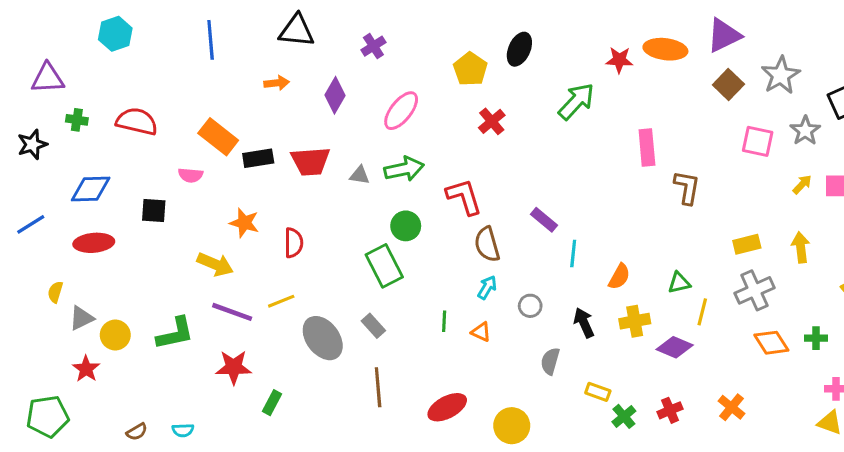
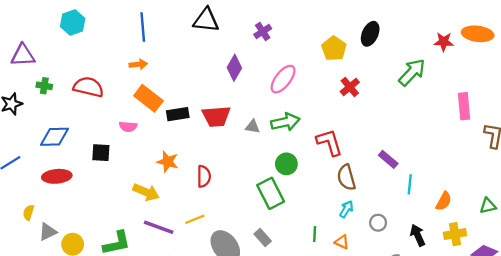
orange arrow: (277, 83) -> (138, 64), moved

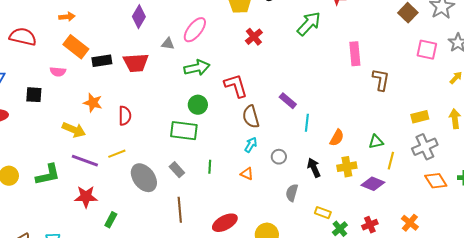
purple diamond: (234, 68) -> (139, 17), moved
gray triangle: (252, 127) -> (168, 44), moved
green rectangle: (271, 193) -> (184, 131), turned -56
green line: (315, 234) -> (210, 167), moved

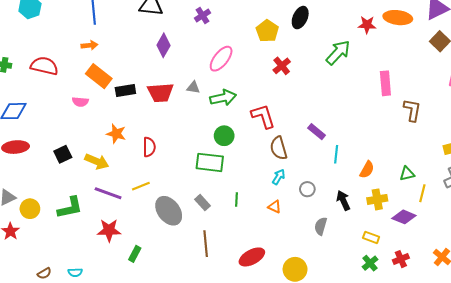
gray triangle: (168, 44) -> (193, 87), moved
black square: (34, 95) -> (63, 154), moved, turned -30
yellow rectangle: (323, 213) -> (371, 237), moved

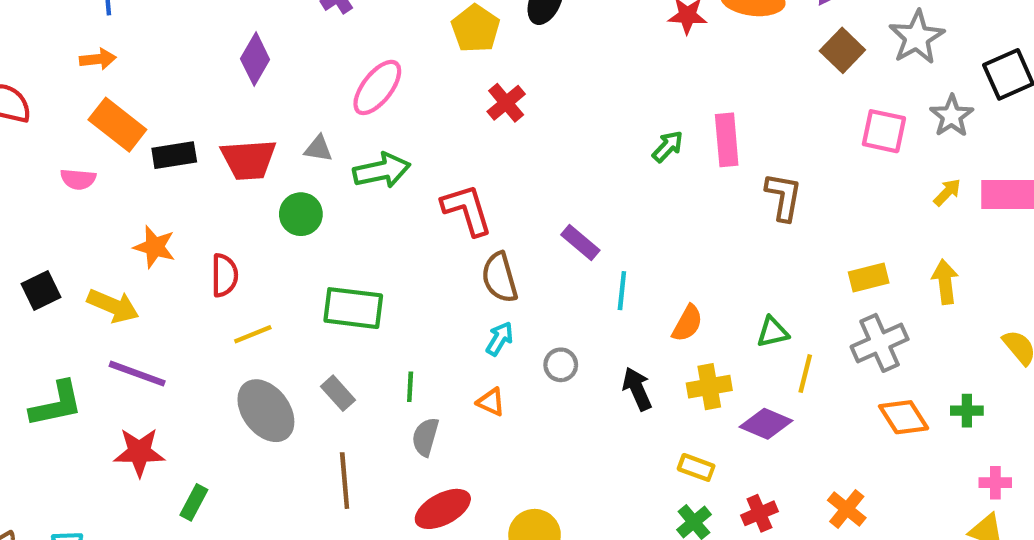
green arrow: (338, 53) -> (668, 146), moved, size x0.6
green circle: (224, 136) -> (301, 214), moved
yellow line: (141, 186) -> (253, 334), moved
gray semicircle: (321, 226) -> (425, 437), moved

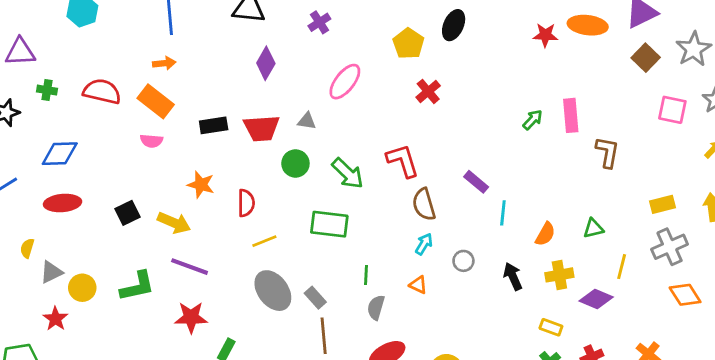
orange rectangle: (117, 125) -> (156, 101), moved
green arrow: (382, 170) -> (348, 173), moved, turned 56
green triangle: (773, 332) -> (593, 228), moved
gray rectangle: (338, 393) -> (315, 298), moved

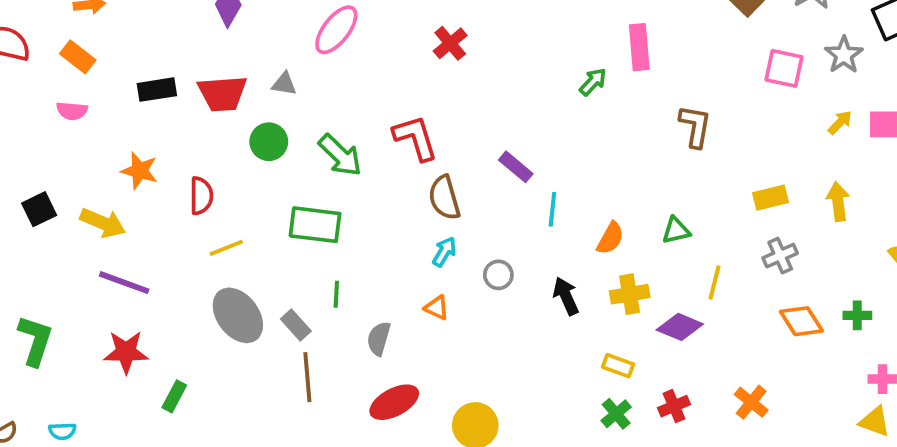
orange rectangle: (156, 101) -> (78, 57), size x0.7
pink rectangle: (571, 115) -> (639, 47), moved
gray cross: (670, 247) -> (780, 256), size x0.7
green line: (366, 275) -> (336, 294), moved
green L-shape: (137, 286) -> (35, 340), moved, turned -60

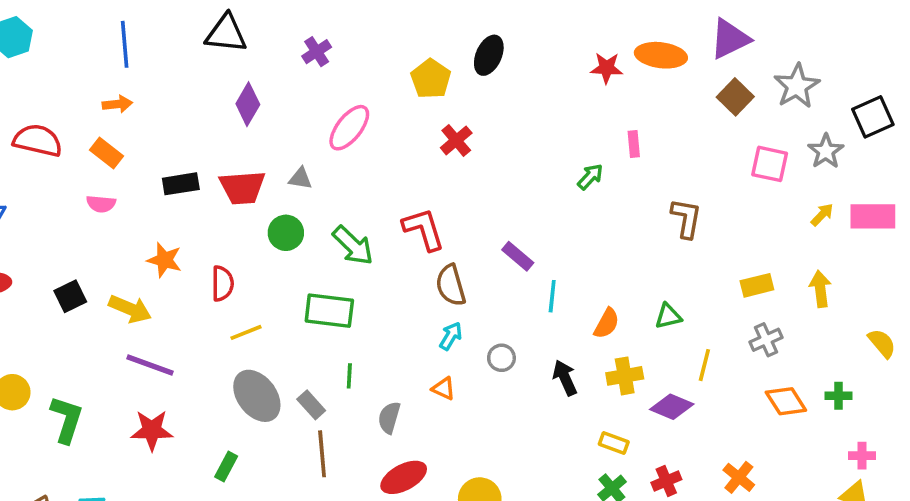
pink rectangle: (639, 47) -> (634, 144), size x0.6
green rectangle: (174, 396) -> (226, 467), moved

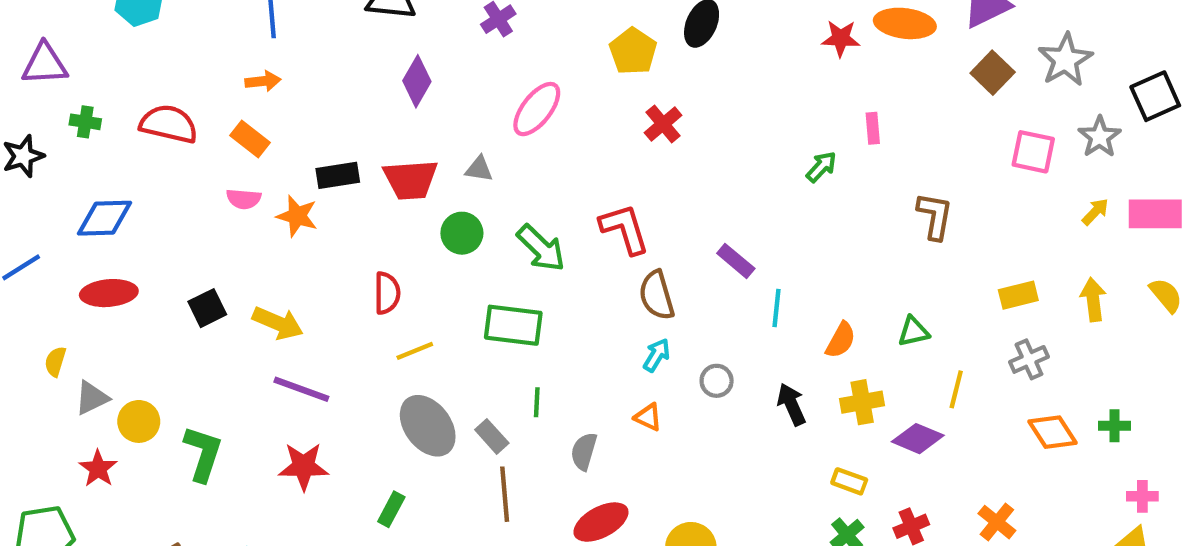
orange star: (164, 260) -> (297, 216), moved
yellow semicircle: (882, 343) -> (1166, 295), moved

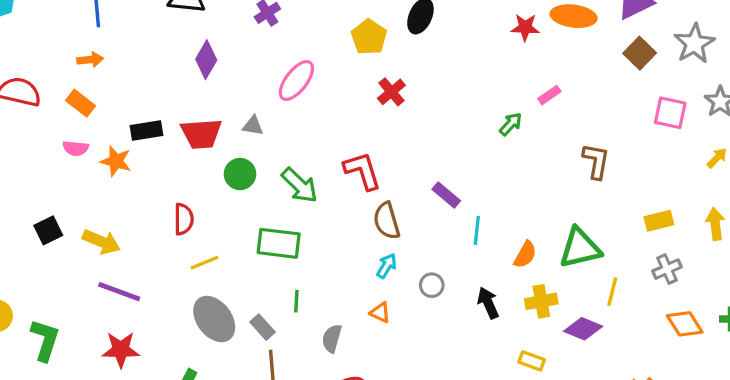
pink rectangle: (873, 128) -> (549, 95), turned 60
green triangle: (913, 332) -> (580, 248), size x1.8

